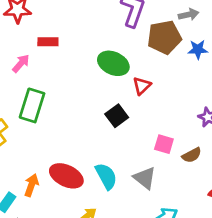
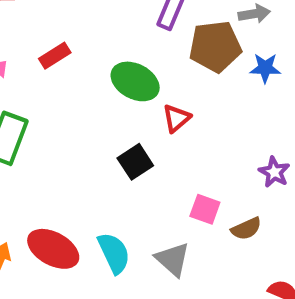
red rectangle: (48, 42) -> (55, 56), moved, turned -36

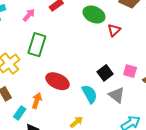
black square: (135, 162) -> (105, 73), moved
red ellipse: (53, 249) -> (58, 81), moved

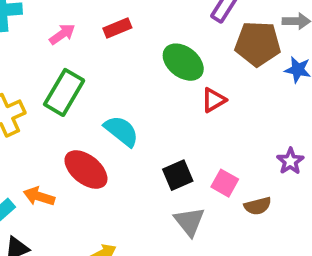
cyan semicircle: (90, 94) -> (121, 131), moved, turned -36
orange arrow: (37, 101) -> (39, 196), turned -105

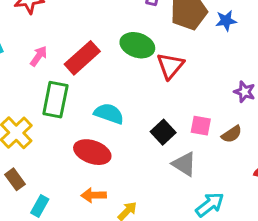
red rectangle: (117, 28) -> (82, 58), moved, size x1.6
red triangle: (214, 100) -> (170, 66), size x1.4
orange arrow: (39, 196) -> (94, 195), moved

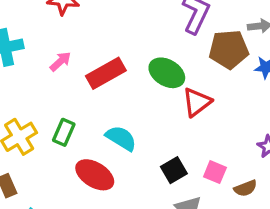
green rectangle: (55, 100) -> (64, 132), moved, size x0.7

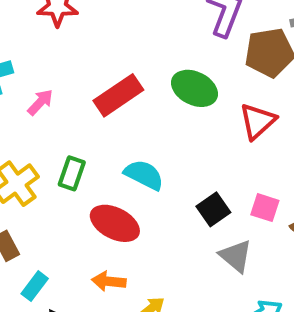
pink arrow: (60, 61) -> (40, 102), moved
red triangle: (197, 102) -> (258, 121), moved

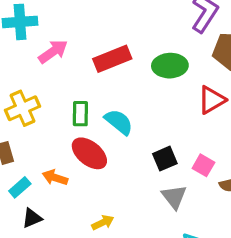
green ellipse: (194, 88) -> (170, 66), turned -40
pink arrow: (40, 102) -> (53, 52), size x1.4
green rectangle: (72, 173) -> (80, 114), moved, turned -30
orange arrow: (109, 281) -> (55, 178), moved

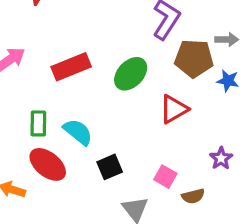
green ellipse: (170, 66) -> (131, 74), turned -44
black square: (165, 159) -> (110, 167), moved

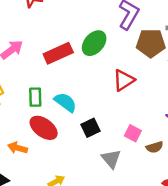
green ellipse: (131, 74) -> (94, 43), moved
red triangle: (174, 109) -> (124, 80), moved

